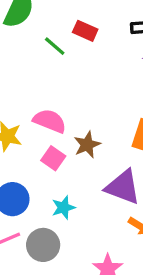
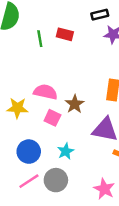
red rectangle: (85, 31) -> (65, 34), moved
green line: (55, 46) -> (40, 39), turned 49

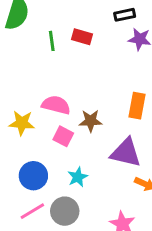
brown star: (75, 104) -> (91, 121), turned 30

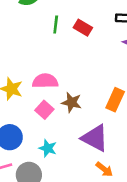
pink semicircle: (56, 105) -> (45, 81), turned -30
cyan star: (78, 177) -> (48, 148), turned 30

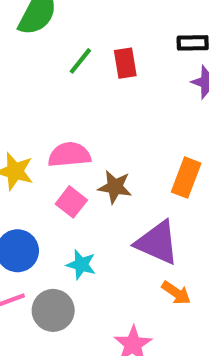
green line: (56, 24) -> (80, 61), turned 36
red rectangle: (83, 28) -> (125, 63), turned 54

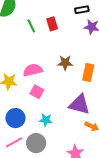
green line: (80, 61) -> (31, 26), turned -56
brown star: (115, 187) -> (65, 63), moved

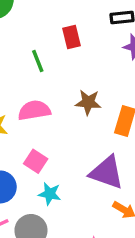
green line: (31, 26) -> (38, 61), moved
pink square: (37, 92) -> (36, 161), moved

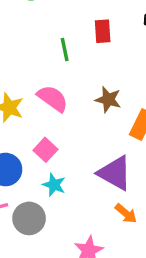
pink semicircle: (34, 110) -> (53, 98), turned 36

